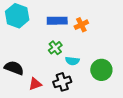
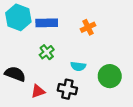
blue rectangle: (57, 21) -> (47, 23), moved
green cross: (55, 48) -> (47, 52), moved
black cross: (62, 82) -> (67, 89), turned 30

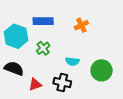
cyan hexagon: (18, 17) -> (16, 36), moved

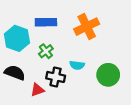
orange cross: (81, 25) -> (87, 27), size x1.6
black cross: (62, 82) -> (56, 77), moved

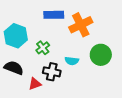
blue rectangle: (46, 22) -> (54, 15), moved
green circle: (108, 75) -> (101, 55), moved

